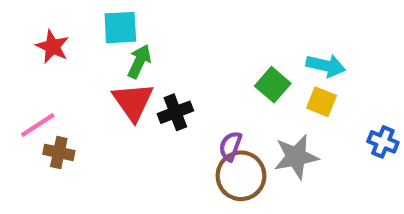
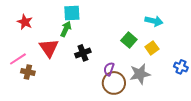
cyan square: (120, 28) -> (72, 13), moved
cyan arrow: (326, 66) -> (154, 21), moved
red triangle: (133, 102) -> (49, 48), moved
yellow square: (321, 102) -> (152, 48), turned 32

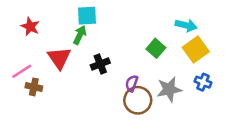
yellow square: (152, 48) -> (196, 49), moved, size x1.5
blue cross: (181, 67) -> (203, 82), moved

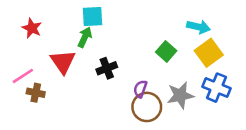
blue cross: (203, 82) -> (217, 88), size x1.5

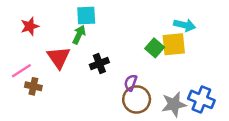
red star: (32, 28) -> (30, 26), turned 30
yellow square: (209, 53) -> (174, 44), moved, turned 30
blue cross: (217, 88) -> (201, 99), moved
gray star: (180, 95) -> (174, 104), moved

